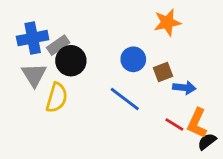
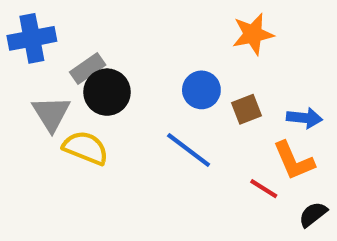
blue cross: (33, 38) -> (32, 38), moved
blue arrow: (184, 88) -> (304, 118), moved
yellow semicircle: (57, 98) -> (86, 148), turned -84
orange L-shape: (197, 123) -> (294, 161), moved, turned -48

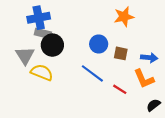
blue cross: (32, 38) -> (39, 18), moved
gray rectangle: (88, 68) -> (43, 33), turned 49
brown square: (246, 109) -> (121, 53), turned 32
red line: (264, 189) -> (120, 89), moved

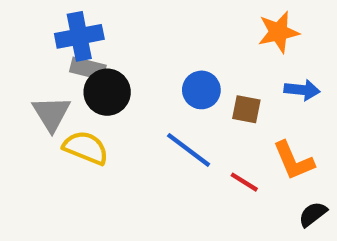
orange star: (124, 17) -> (279, 32), moved
blue arrow: (149, 58) -> (302, 90), moved

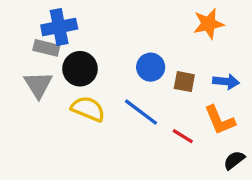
gray rectangle: (88, 69) -> (46, 48), moved
blue arrow: (302, 90) -> (226, 82), moved
yellow semicircle: (86, 148) -> (88, 109), moved

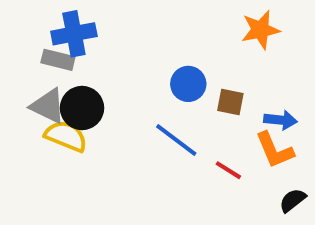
black circle: (80, 69) -> (82, 108), moved
blue arrow: (226, 82) -> (281, 120), moved
gray triangle: (38, 85) -> (48, 106), turned -32
yellow semicircle: (88, 109) -> (66, 136), moved

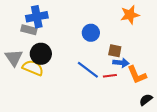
blue circle: (188, 84) -> (91, 33), moved
gray triangle: (48, 106) -> (14, 58), moved, turned 30
blue arrow: (281, 120) -> (121, 63), moved
red line: (228, 170) -> (110, 76), moved, turned -40

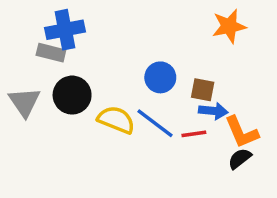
blue circle: (91, 33) -> (160, 77), moved
yellow semicircle: (33, 68) -> (116, 120), moved
black semicircle: (146, 100) -> (240, 159), moved

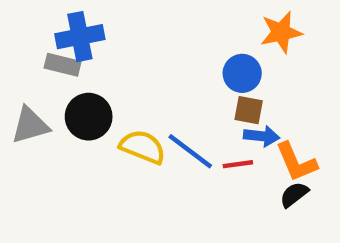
blue circle: (160, 77) -> (242, 73), moved
gray triangle: (24, 102) -> (30, 125), turned 48

